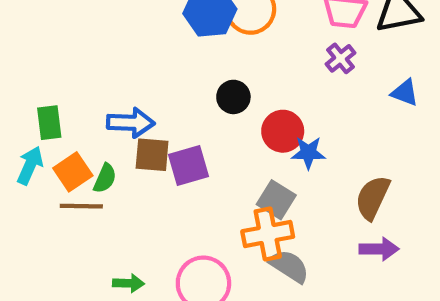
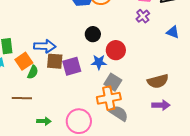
blue star: (308, 153) -> (99, 62), moved
orange square: (73, 172) -> (24, 61), moved
brown semicircle: (373, 198) -> (158, 81), turned -130
brown line: (81, 206) -> (22, 98), moved

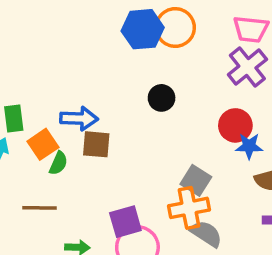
purple cross: (143, 16) -> (247, 67), size x1.6
red circle: (116, 50) -> (235, 125), moved
blue star: (99, 62) -> (249, 146), moved
purple square: (72, 66) -> (125, 222), moved

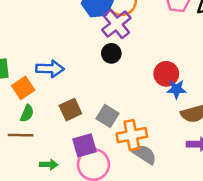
purple cross: (247, 67) -> (116, 24), moved
brown square: (96, 144) -> (70, 110), moved, turned -30
green semicircle: (58, 163) -> (27, 113), moved
gray square: (196, 180) -> (107, 116), moved

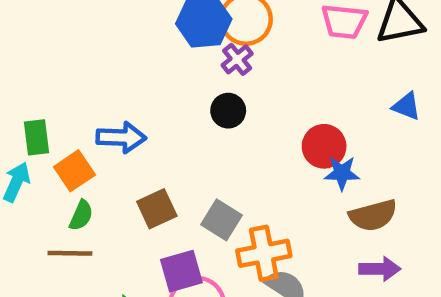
purple cross: (116, 24) -> (237, 59), size x0.6

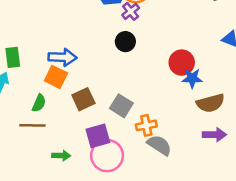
orange square: (74, 171) -> (56, 77), moved, turned -30
orange cross: (264, 253) -> (146, 125), size x0.7

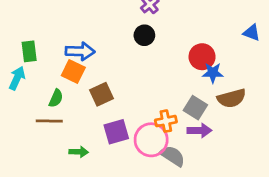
gray square: (121, 106) -> (195, 108), moved
purple arrow: (214, 135) -> (199, 130), moved
gray semicircle: (159, 145) -> (173, 156), moved
pink circle: (107, 156) -> (151, 140), moved

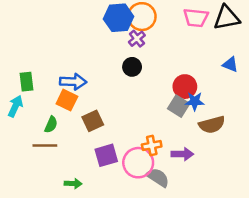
gray square: (195, 108) -> (179, 106), moved
green arrow: (79, 152) -> (73, 184), moved

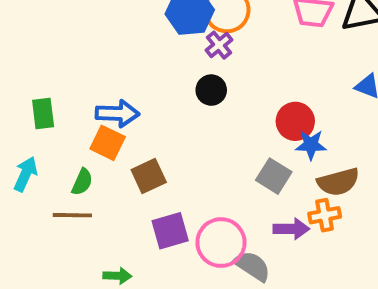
cyan arrow: (15, 106) -> (25, 174), moved
gray square: (179, 106) -> (274, 176), moved
orange cross: (152, 145) -> (325, 215), moved

